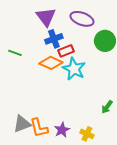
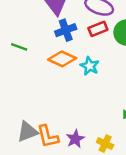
red rectangle: (66, 51) -> (98, 29), moved
cyan star: (74, 69) -> (90, 66), size x0.7

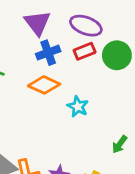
cyan star: (90, 66) -> (78, 107), moved

